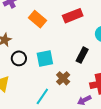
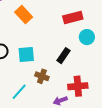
red rectangle: (73, 16) -> (73, 18), moved
brown cross: (63, 78) -> (42, 76), turned -32

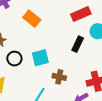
black rectangle: (64, 56) -> (78, 44), moved

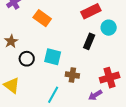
cyan square: (40, 58) -> (53, 57), turned 30

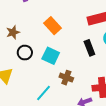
orange rectangle: (42, 18) -> (53, 26), moved
black rectangle: (89, 41) -> (89, 48), turned -56

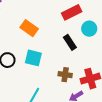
brown cross: (66, 78) -> (65, 75), moved

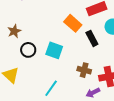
orange rectangle: (29, 28) -> (73, 23), moved

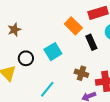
black circle: (28, 50) -> (26, 58), moved
cyan square: (54, 50) -> (53, 52), turned 36

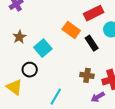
brown star: (14, 30) -> (19, 37), moved
cyan square: (53, 52) -> (43, 48), moved

